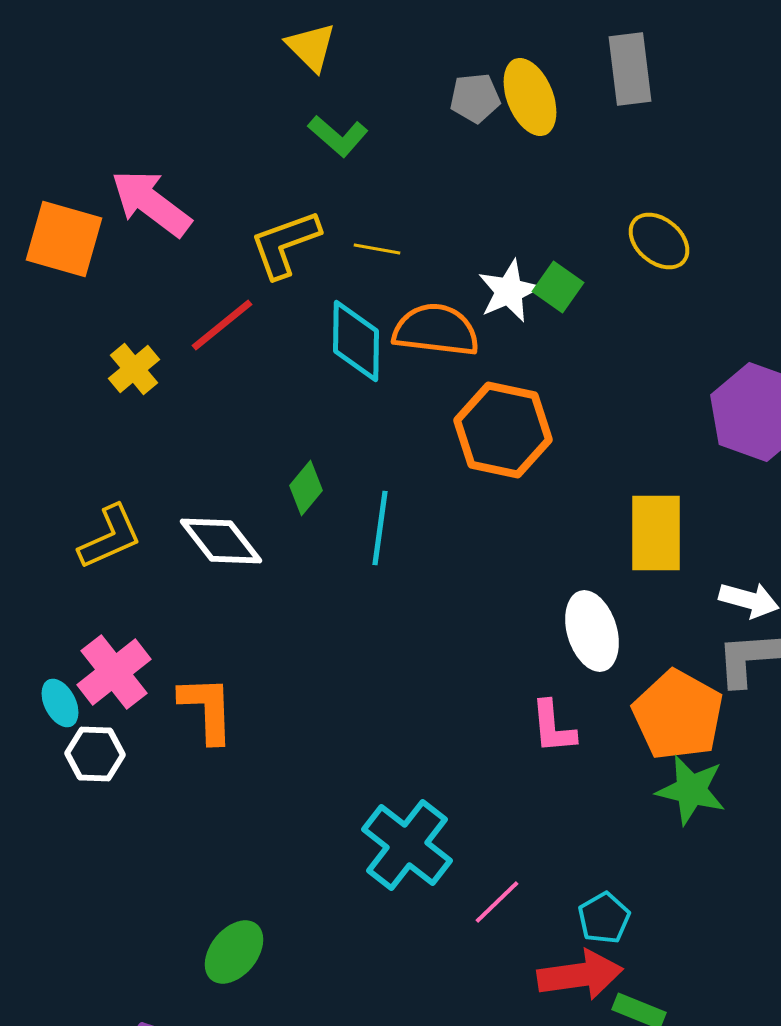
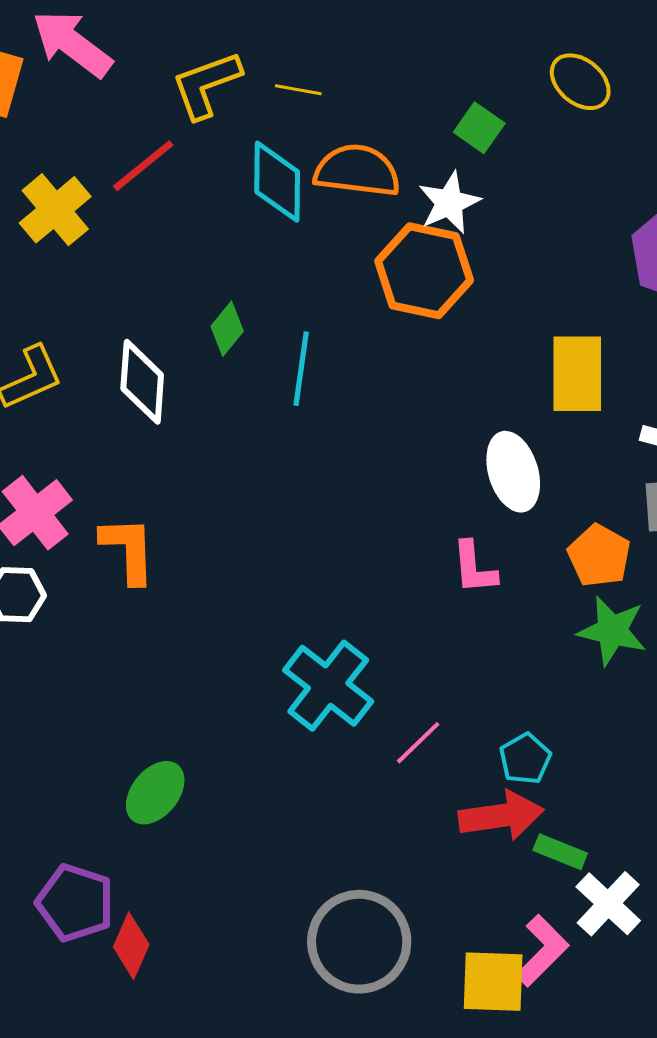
white star: (509, 291) -> (449, 203), moved
yellow cross: (134, 369) -> (55, 210), size x1.4
white diamond: (221, 541) -> (142, 382), turned 42
orange pentagon: (678, 715) -> (599, 556), size x0.7

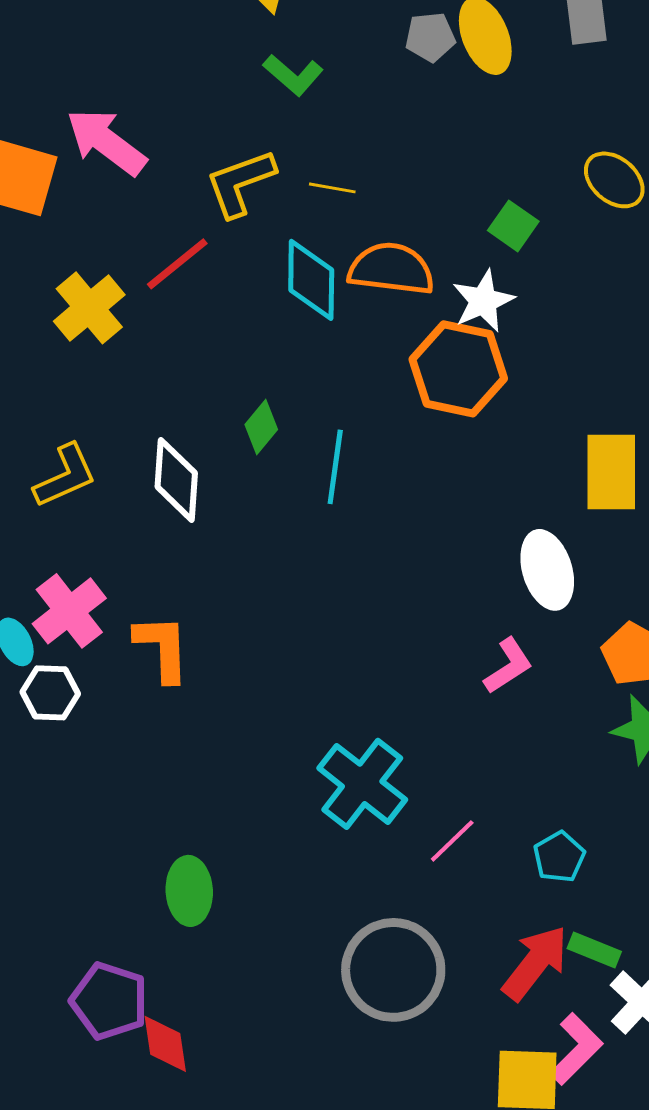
pink L-shape: (474, 568) -> (508, 666), turned -118
green ellipse: (155, 793) -> (189, 891), turned -42
red arrow: (501, 816) -> (535, 963), moved, turned -44
gray circle: (359, 942) -> (393, 970), moved
red diamond: (131, 946) -> (165, 1044), turned -32

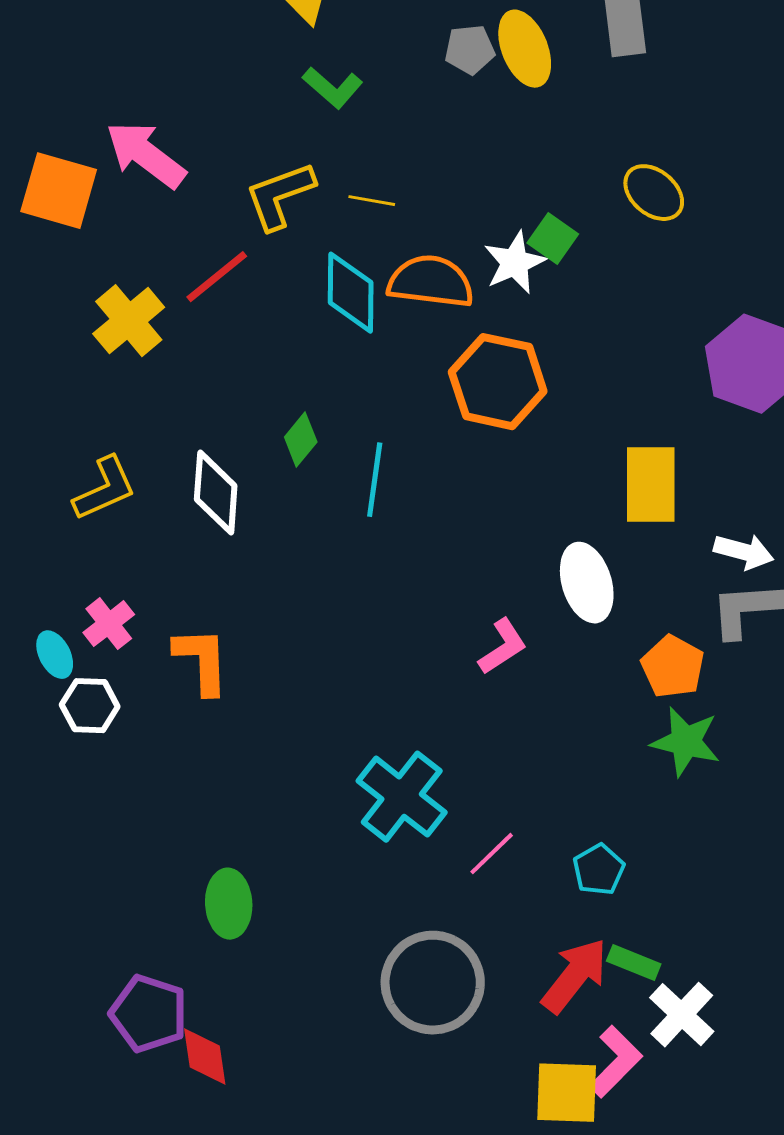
white star: (483, 301) -> (515, 263), moved
pink cross: (69, 611) -> (109, 624), size x0.7
pink L-shape: (508, 666) -> (503, 647), moved

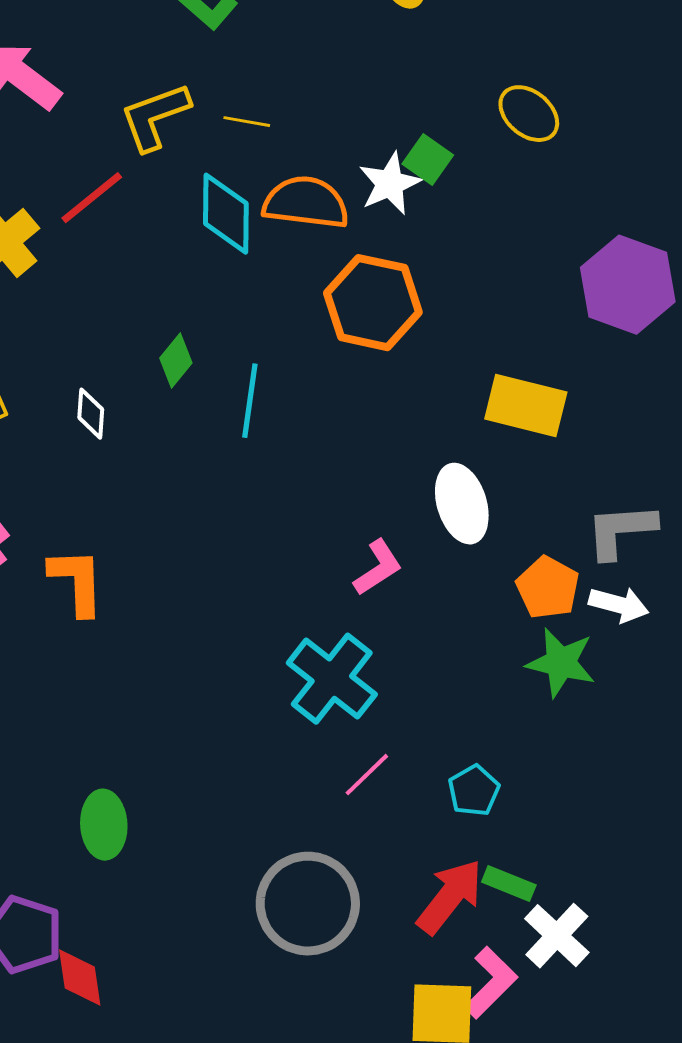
yellow rectangle: (651, 485) -> (526, 406), turned -76
white diamond: (216, 493) -> (91, 414), size x0.6
white arrow: (744, 552) -> (619, 605), moved
cyan cross: (402, 797) -> (332, 679), moved

